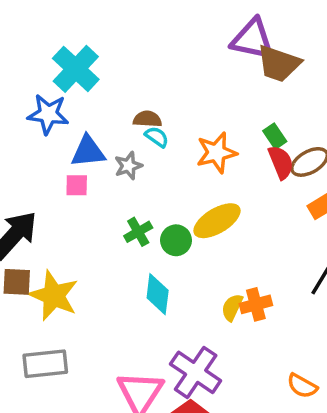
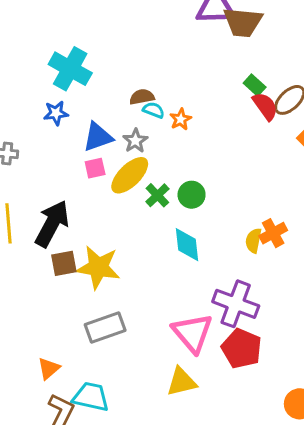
blue star: (48, 114) -> (56, 113), size x0.7
orange star: (216, 153) -> (181, 119), moved, size x0.6
yellow ellipse: (217, 221) -> (130, 175), moved

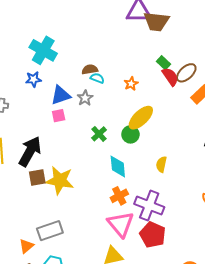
orange star: (181, 119) -> (131, 84), moved
yellow ellipse: (130, 175) -> (141, 118), moved
green circle: (192, 195) -> (130, 134), moved
orange cross: (273, 233) -> (119, 196), moved
gray rectangle: (105, 328) -> (50, 231), moved

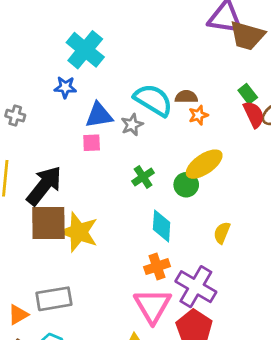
brown semicircle: (90, 69) -> (186, 97), moved
cyan semicircle: (97, 78) -> (153, 100), size x2.0
brown square: (37, 178) -> (48, 223), size x1.6

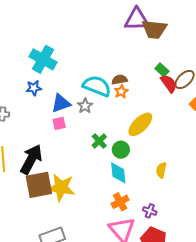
orange star: (198, 115) -> (121, 92), moved
green circle: (186, 185) -> (121, 150), moved
purple cross: (196, 287) -> (150, 211), size x0.5

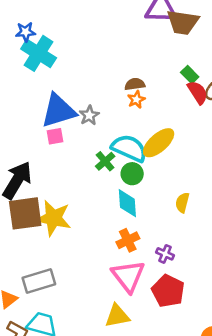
cyan semicircle: (97, 86) -> (129, 148), moved
blue star: (34, 88) -> (26, 32), moved
blue triangle: (61, 103) -> (58, 111), size x1.4

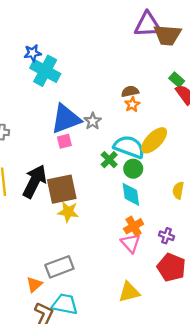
brown square: (25, 213) -> (62, 189), moved
yellow star: (53, 218) -> (68, 212), size x0.7
pink triangle: (128, 276) -> (131, 243), moved, size x0.7

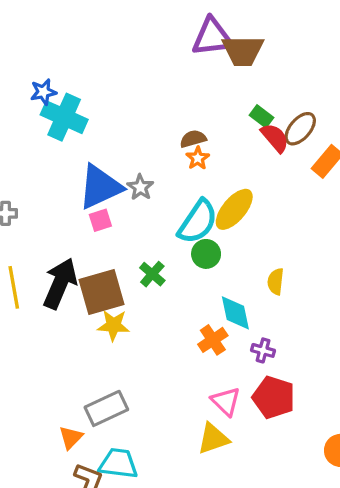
cyan semicircle: (129, 147) -> (198, 222), turned 108
green cross: (109, 160) -> (152, 274), moved
cyan diamond: (131, 194) -> (235, 313), moved
pink triangle: (131, 243) -> (226, 401), moved

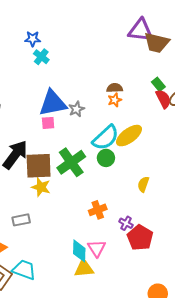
cyan cross: (64, 117) -> (41, 57), size x0.6
green cross: (152, 274) -> (71, 162), size x1.8
cyan diamond: (235, 313) -> (79, 251), moved
red pentagon: (274, 397) -> (140, 238), moved
gray rectangle: (106, 408) -> (21, 220), moved, size x0.7

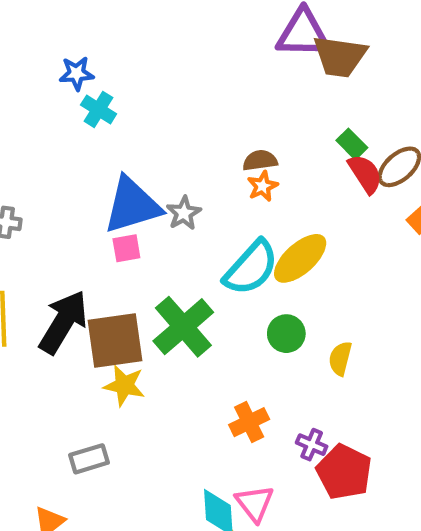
green circle: (106, 158) -> (286, 334), moved

